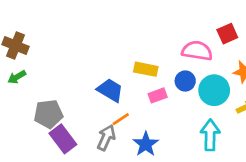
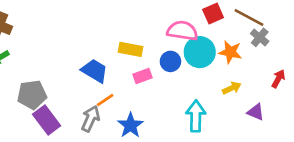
cyan circle: (214, 90) -> (200, 52), moved

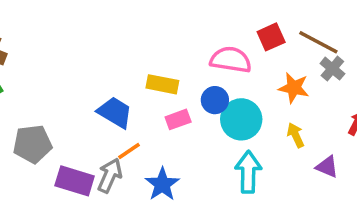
cyan circle: (200, 52) -> (241, 119), moved
yellow arrow: (232, 88) -> (296, 135), turned -90
purple rectangle: (47, 120) -> (75, 181), moved, turned -36

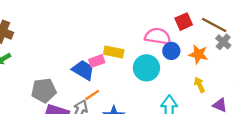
blue circle: (215, 100) -> (171, 51), moved
pink rectangle: (178, 119) -> (97, 61), moved
cyan circle: (241, 119) -> (146, 68), moved
gray pentagon: (32, 144) -> (44, 90), moved

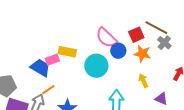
red square: (184, 22) -> (136, 35), moved
pink semicircle: (158, 36) -> (106, 38), turned -145

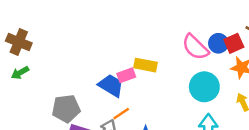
blue circle: (118, 51) -> (218, 43), moved
cyan circle: (96, 66) -> (204, 87), moved

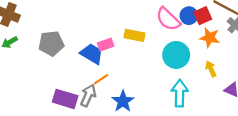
yellow rectangle: (145, 65) -> (135, 35), moved
gray pentagon: (66, 109) -> (51, 43), moved

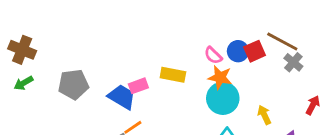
pink semicircle: (168, 19) -> (213, 55), size x0.6
orange star: (210, 38) -> (220, 77), moved

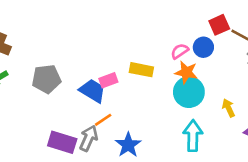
red square: (255, 51) -> (219, 25), moved
pink semicircle: (213, 55) -> (180, 51), turned 102

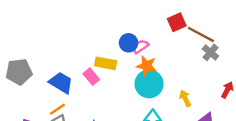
blue circle: (203, 47) -> (129, 43), moved
pink rectangle: (108, 80) -> (91, 77), moved, turned 70
orange line: (103, 120) -> (57, 109), moved

